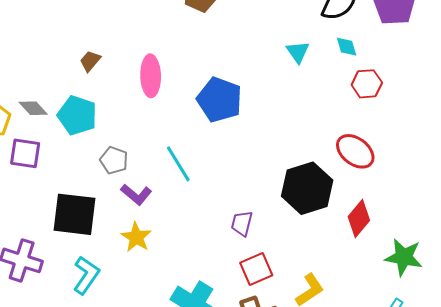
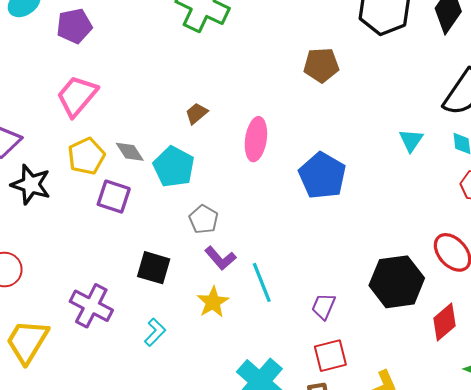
cyan line: (178, 164) -> (262, 282), moved
black square: (75, 214) -> (154, 268), size x0.7
cyan L-shape: (86, 275) -> (155, 332), size x0.7

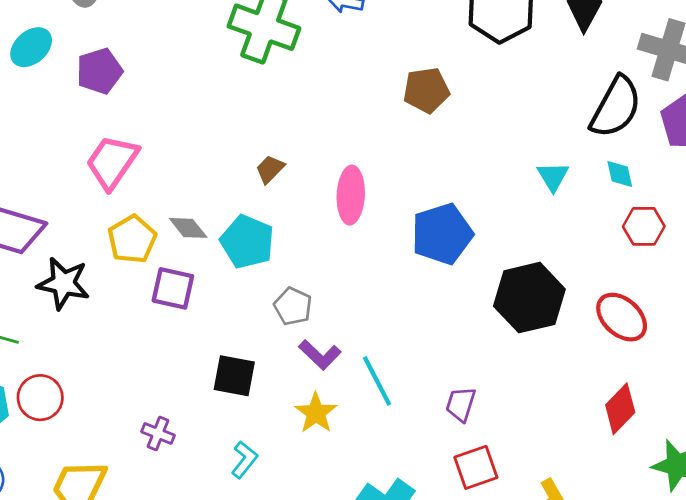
blue pentagon: (322, 176) -> (442, 234), turned 30
black hexagon: (397, 282) -> (529, 298), moved
purple cross: (91, 306) -> (158, 433), size x0.6

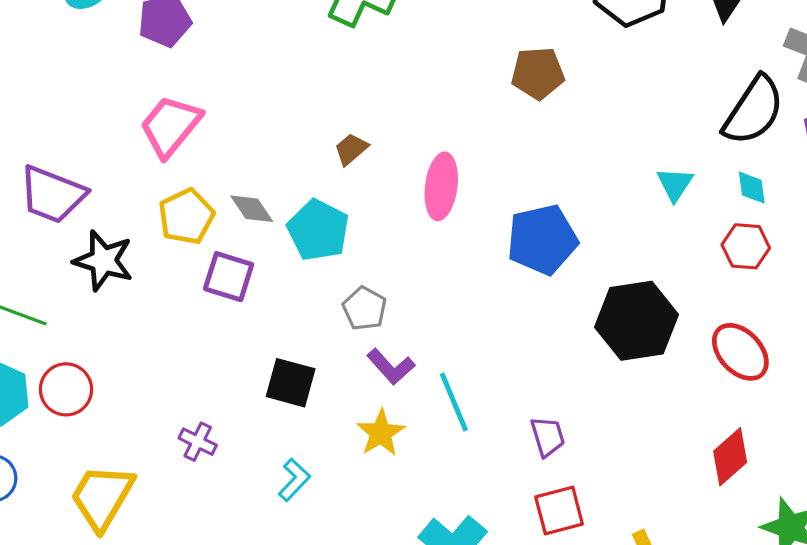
red hexagon: (644, 226) -> (746, 246), moved
purple trapezoid: (461, 404) -> (548, 437), turned 141

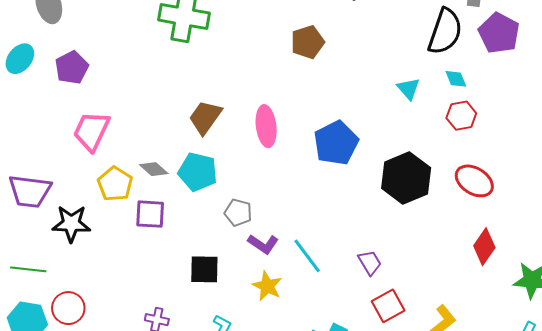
brown trapezoid: (351, 149) -> (205, 117), size x1.6

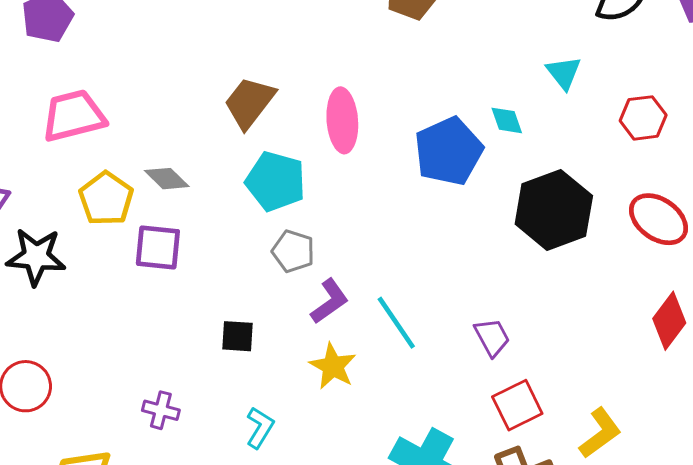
cyan diamond: (456, 79) -> (507, 120), moved
pink trapezoid: (91, 131) -> (74, 116), turned 48
cyan pentagon: (198, 172) -> (276, 181), moved
purple L-shape: (263, 244) -> (330, 301), turned -72
black square: (204, 269) -> (238, 336), size x0.7

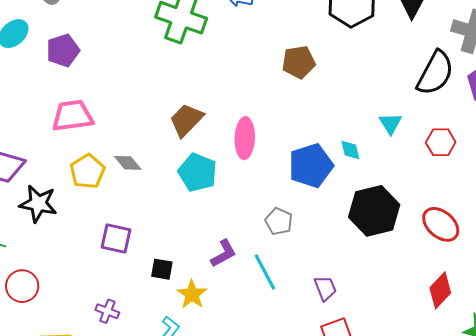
red hexagon: (643, 118) -> (441, 142), moved
purple square: (158, 248) -> (116, 238), moved
gray pentagon: (293, 251) -> (279, 221), moved
yellow star: (333, 366) -> (192, 294), moved

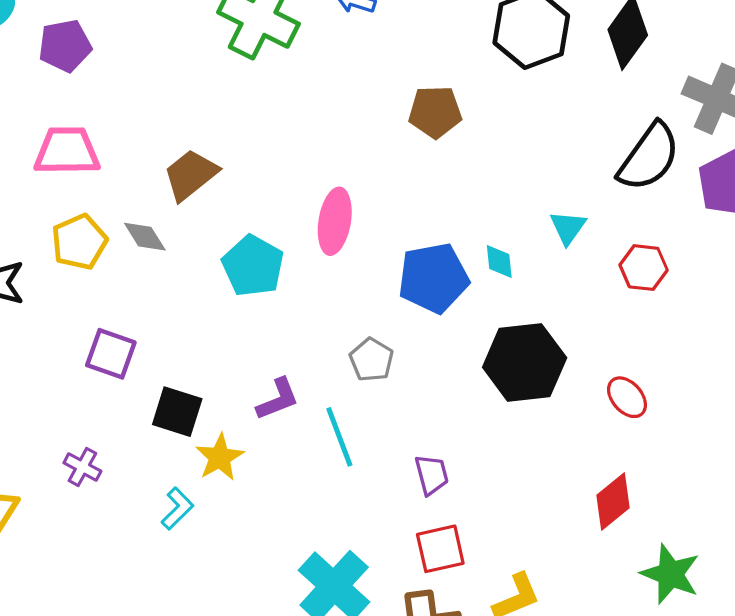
brown trapezoid: (186, 120) -> (191, 175), moved
red ellipse: (441, 224) -> (627, 397), size x0.7
black square: (162, 269) -> (177, 412), size x1.4

